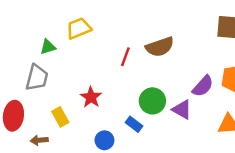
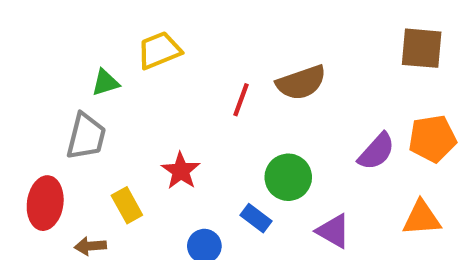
purple triangle: (182, 110) -> (333, 231), moved

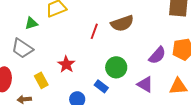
gray trapezoid: (86, 136) -> (22, 48), turned 110
purple triangle: (333, 231) -> (145, 84), moved

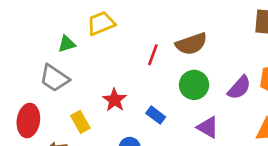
green circle: (116, 67) -> (194, 85), moved
purple triangle: (145, 84) -> (208, 127), moved
blue rectangle: (101, 86) -> (156, 115), moved

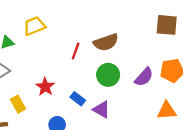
purple triangle: (208, 127) -> (102, 110), moved

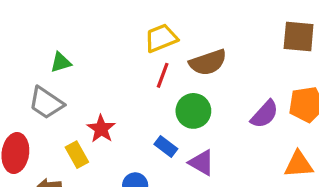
yellow trapezoid: (34, 26) -> (161, 38), moved
green circle: (108, 75) -> (193, 111), moved
red star: (45, 87) -> (101, 129), moved

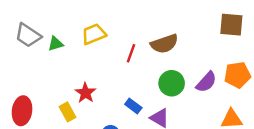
yellow trapezoid: (161, 38) -> (94, 34), moved
gray trapezoid: (46, 103) -> (28, 35), moved
green circle: (193, 111) -> (172, 83), moved

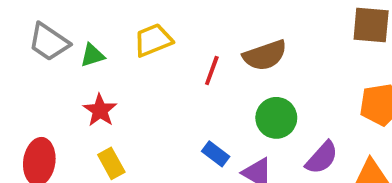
purple semicircle: (206, 82) -> (322, 158), moved
red star: (85, 93) -> (100, 110), moved

